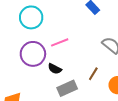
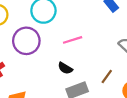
purple circle: (33, 54) -> (26, 41), moved

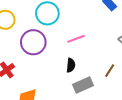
black semicircle: (65, 68) -> (71, 65), turned -112

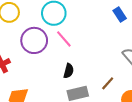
pink line: (76, 39) -> (64, 39), moved, turned 60

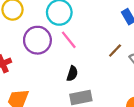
brown line: (108, 83) -> (115, 50), moved

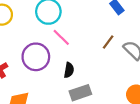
purple circle: (37, 40) -> (36, 57), moved

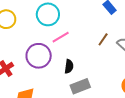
pink line: (61, 37) -> (61, 37), turned -72

